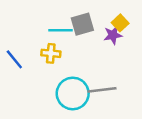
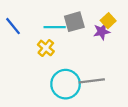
yellow cross: (51, 53) -> (46, 48), turned 35
blue line: (14, 59) -> (13, 26), moved

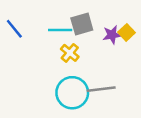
yellow square: (108, 21) -> (126, 32), moved
yellow cross: (46, 48) -> (70, 53), moved

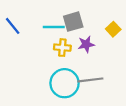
purple star: (112, 35) -> (86, 44), moved
yellow cross: (70, 53) -> (62, 48), turned -35

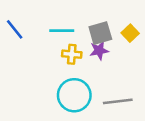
gray square: (73, 22) -> (100, 33), moved
gray line: (90, 80) -> (118, 101), moved

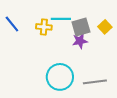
cyan line: (62, 31) -> (61, 19), moved
yellow cross: (72, 54) -> (44, 27), moved

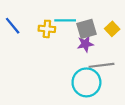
cyan circle: (60, 77) -> (86, 82), moved
gray line: (95, 82) -> (101, 65), moved

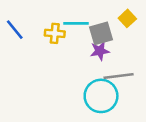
yellow square: (112, 29) -> (127, 18), moved

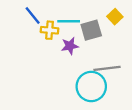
blue line: (15, 30) -> (33, 16), moved
purple star: (100, 51) -> (70, 46), moved

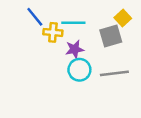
gray square: (91, 30) -> (111, 36), moved
cyan circle: (91, 86) -> (79, 70), moved, size x0.7

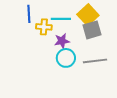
blue line: (35, 17) -> (29, 14), turned 36
yellow square: (123, 18) -> (88, 15), moved, size x1.5

